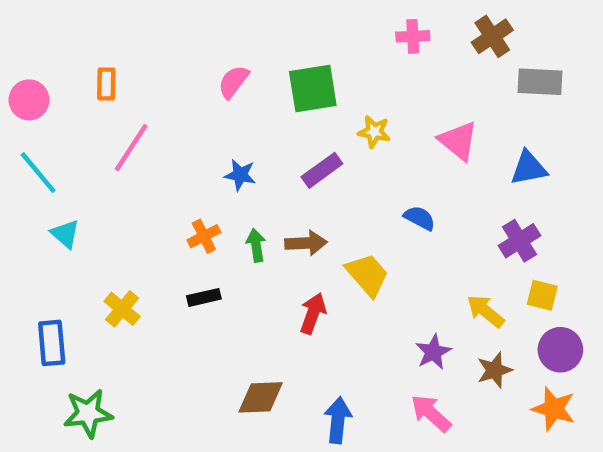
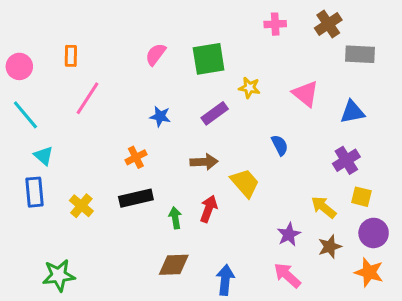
blue semicircle: (420, 218) -> (280, 145), turned 35
green arrow: (256, 245) -> (175, 218), moved
black rectangle: (204, 297) -> (136, 198), size x1.5
blue rectangle: (52, 343) -> (34, 192), moved

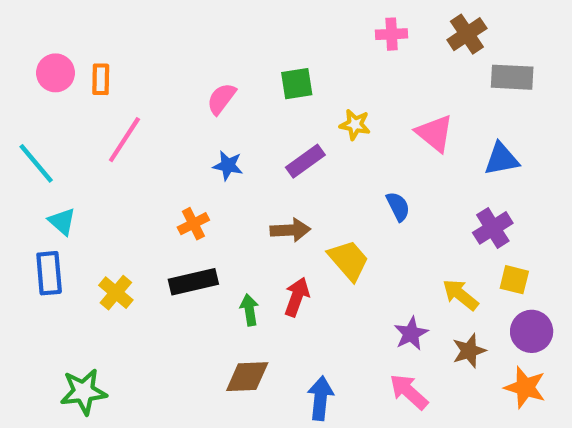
pink semicircle: (156, 54) -> (221, 99), moved
green square: (209, 59) -> (297, 84), size x0.7
pink circle: (19, 66) -> (56, 73), moved

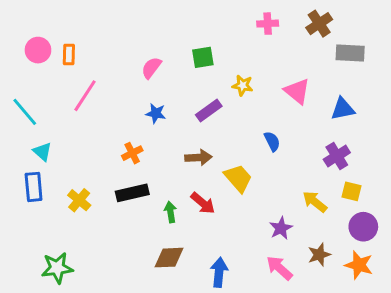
red arrow: (297, 297) -> (203, 203), turned 110
brown star: (469, 351) -> (319, 255), moved

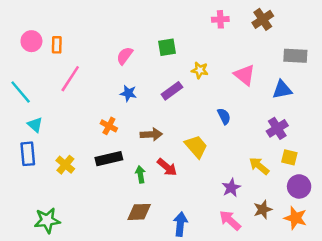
gray rectangle: (350, 53) -> (295, 56), moved
orange cross: (132, 153) -> (109, 126), turned -35
brown arrow: (198, 158) -> (151, 134), moved

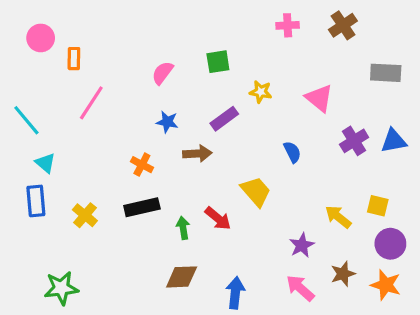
pink circle: (31, 41) -> (41, 38), moved
blue triangle: (282, 90) -> (394, 141), moved
purple cross: (277, 128) -> (354, 141), moved
brown arrow: (151, 134) -> (197, 154), moved

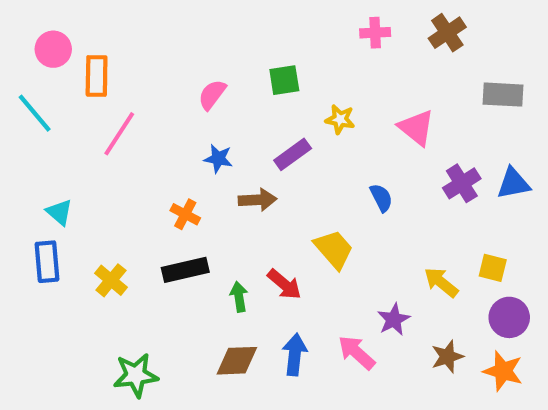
orange rectangle: (74, 59) -> (97, 76), size x1.4
cyan line: (26, 120) -> (35, 113), moved
green star: (61, 288) -> (136, 375), moved
pink arrow: (300, 288) -> (357, 352), moved
blue arrow: (235, 293) -> (295, 355), moved

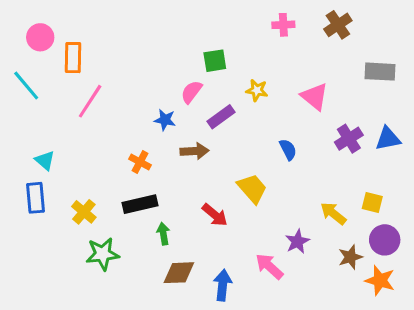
pink semicircle: (212, 95) -> (191, 92), moved
green arrow: (239, 297) -> (163, 234), moved
blue arrow: (295, 355) -> (223, 285), moved
brown star: (447, 357) -> (350, 257), moved
green star: (136, 375) -> (103, 254), moved

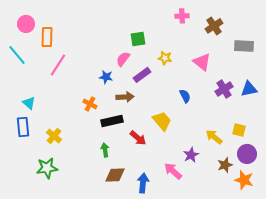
brown cross: (338, 25) -> (214, 26), moved
black rectangle: (140, 204) -> (112, 121), moved
green star: (103, 254) -> (47, 168), moved

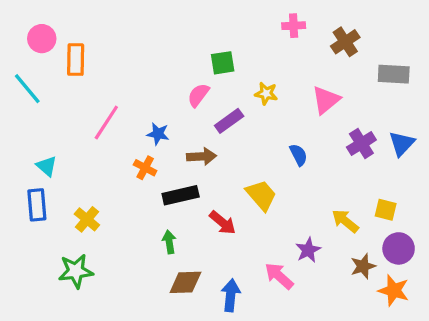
pink triangle: (202, 62) -> (326, 100), turned 42
pink line: (58, 65) -> (106, 123), moved
blue star: (106, 77) -> (158, 134), moved
blue triangle: (249, 89) -> (402, 144), turned -36

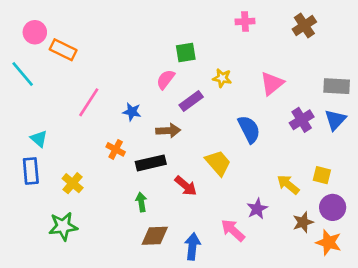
brown cross: (345, 42) -> (304, 25), moved
orange rectangle: (76, 60) -> (63, 50), turned -65
gray rectangle: (394, 74) -> (337, 86), moved
blue semicircle: (298, 155) -> (249, 129), size x1.5
orange cross: (145, 168) -> (116, 149), moved

